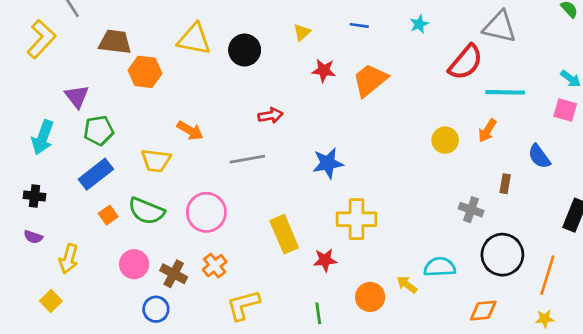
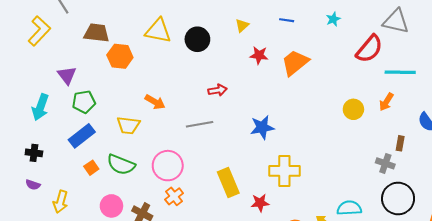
gray cross: (471, 210) -> (385, 163), moved
orange cross: (215, 266) -> (174, 196), moved

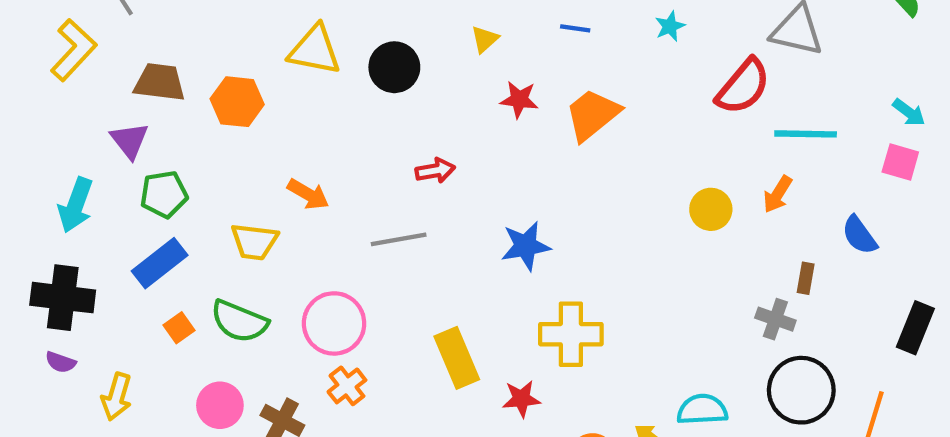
brown trapezoid: (97, 33) -> (160, 82), moved
black cross: (34, 153) -> (63, 298), size x1.8

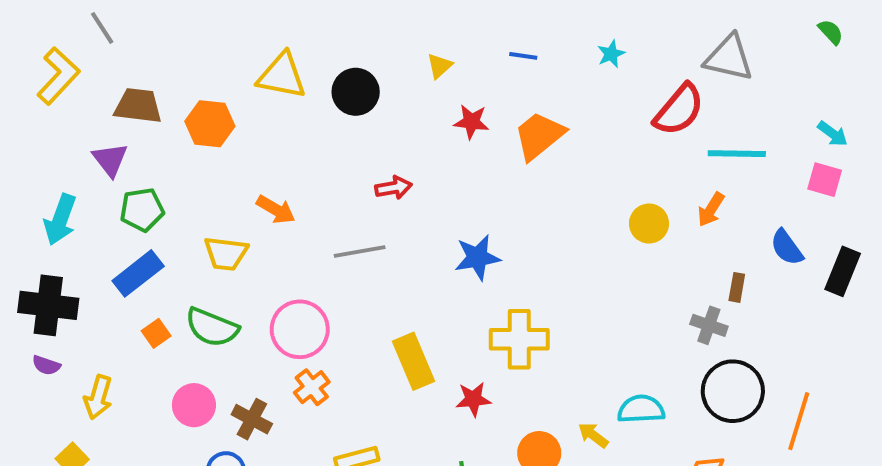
black rectangle: (915, 328) -> (843, 271), moved

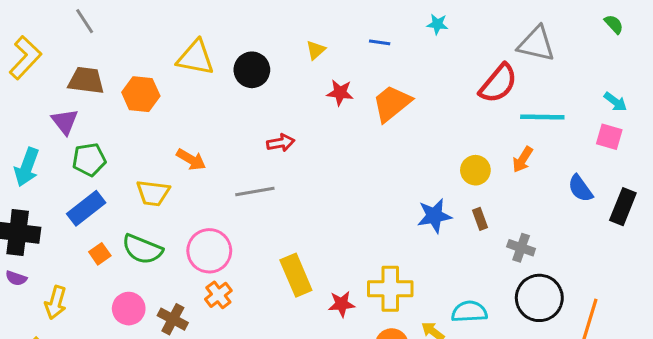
gray line: (102, 28) -> (85, 21), moved
cyan star: (611, 54) -> (437, 24), moved, turned 30
blue star: (477, 257) -> (434, 216), moved
brown rectangle: (737, 287) -> (480, 219), moved, turned -30
yellow cross: (519, 339) -> (390, 289), moved

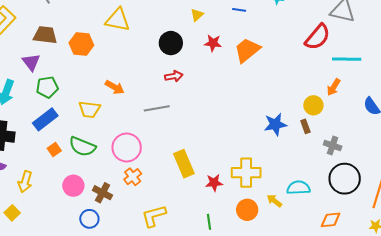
black circle: (252, 70) -> (171, 43), moved
yellow circle: (475, 170) -> (313, 105), moved

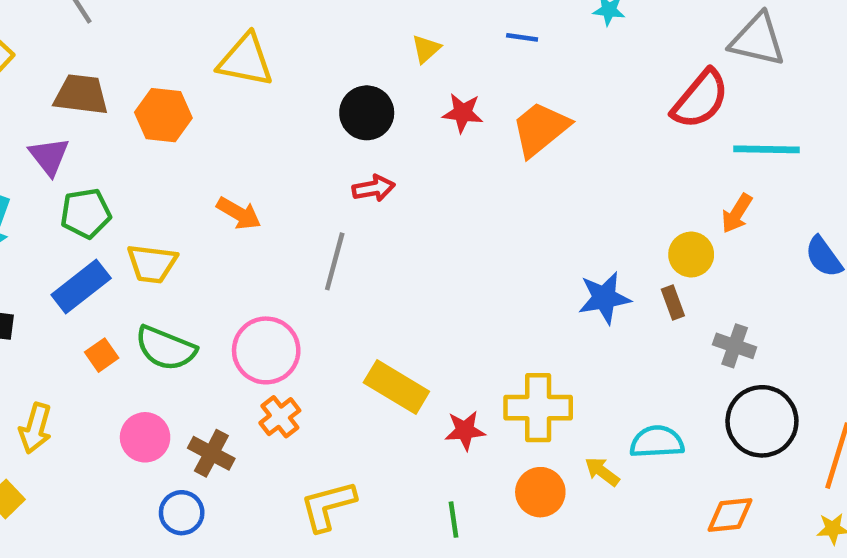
gray line: (157, 108) -> (335, 261), turned -65
yellow trapezoid: (89, 109) -> (152, 264), moved
yellow rectangle: (184, 164) -> (396, 387), turned -36

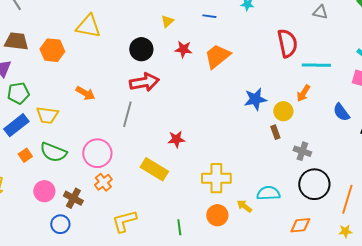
gray triangle: (757, 40) -> (320, 12), moved, size x0.6
red semicircle: (700, 99) -> (287, 43), turned -52
red arrow: (374, 188) -> (144, 82), size x1.6
blue star: (604, 298) -> (255, 99), moved
red star: (465, 430) -> (176, 139), moved

